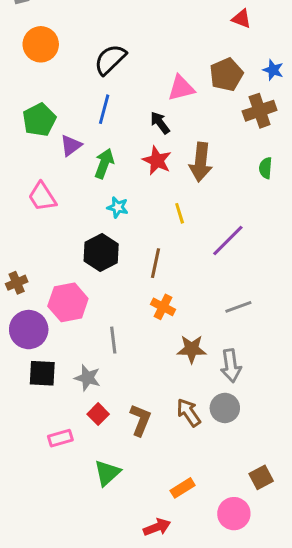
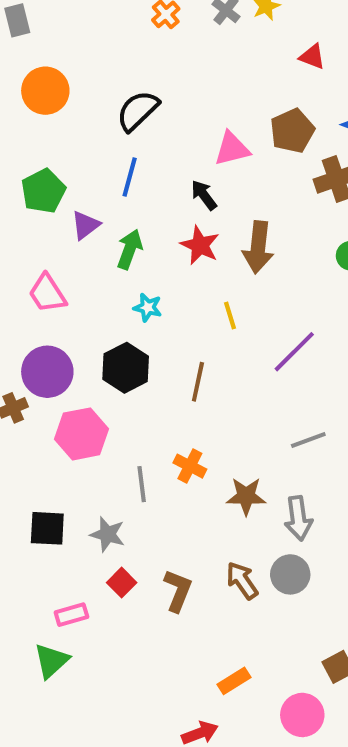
orange cross: (163, 307) -> (190, 466), moved
purple circle: (29, 330) -> (47, 372), moved
green triangle: (107, 473) -> (51, 661), moved

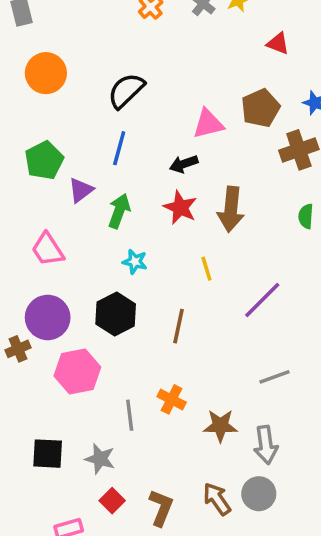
black arrow: (204, 195) -> (184, 164), turned -72

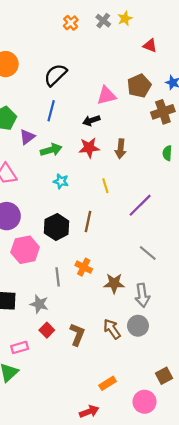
red star: (180, 208) -> (89, 148), turned -30
brown arrow: (231, 209) -> (121, 149), size x0.7
green arrow: (119, 211) -> (51, 150), turned 54
black hexagon: (116, 314) -> (57, 227), moved
gray line: (274, 377) -> (148, 253), turned 60

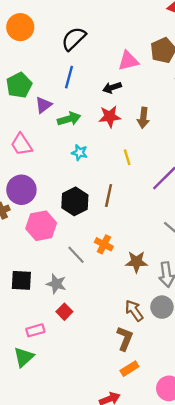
gray line: (58, 277) -> (76, 255), turned -36
brown L-shape: (77, 334) -> (125, 338), moved

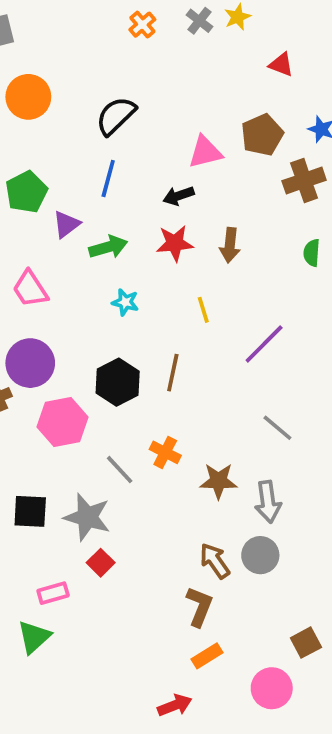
gray star: (56, 284) -> (87, 517), size x1.4

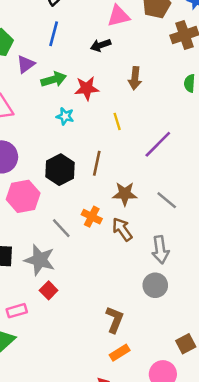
red star: (175, 243) -> (87, 88), moved
brown star: (218, 481) -> (125, 194), moved
brown arrow: (215, 561) -> (122, 229), moved

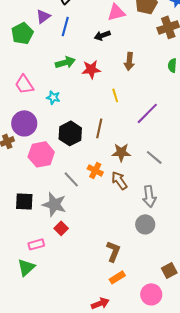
purple triangle: (26, 64) -> (43, 16), moved
cyan star: (65, 116) -> (53, 97), moved

